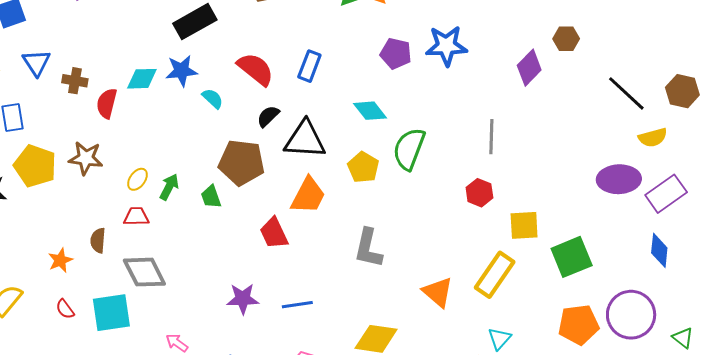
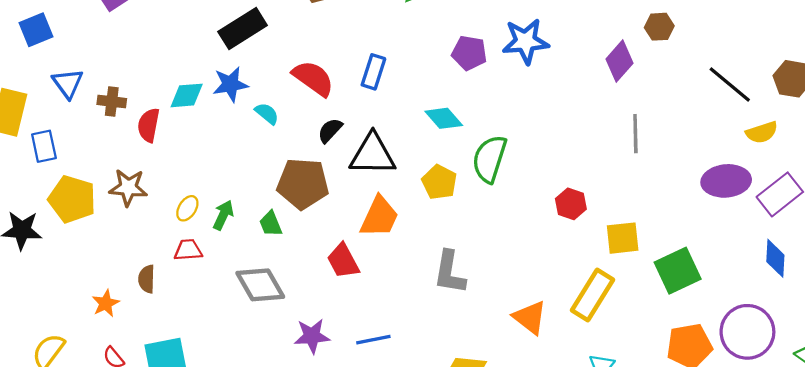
gray line: (491, 137) -> (635, 134), moved
gray diamond: (144, 272) -> (260, 285), moved

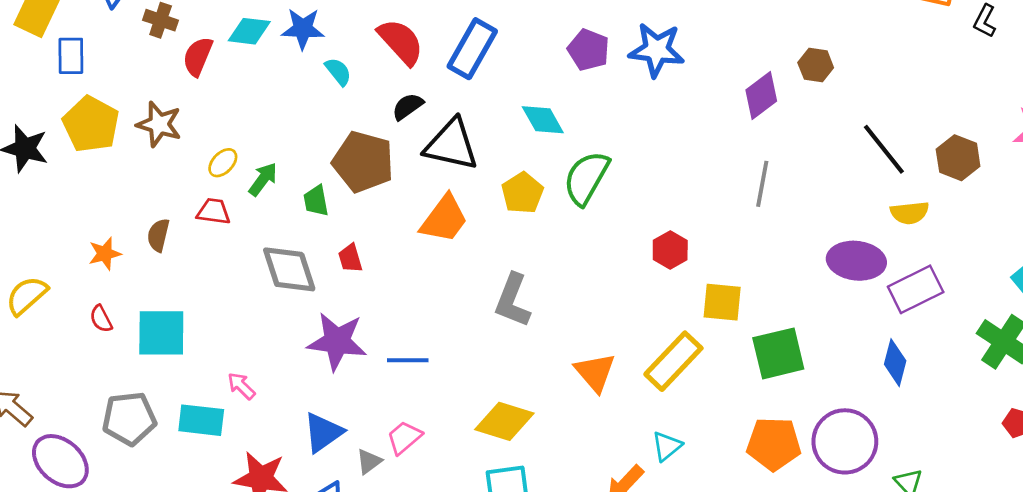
blue rectangle: (373, 72) -> (472, 49), size x1.4
red trapezoid: (343, 261) -> (350, 258), moved, size x0.7
purple star: (312, 336) -> (337, 341), size x1.4

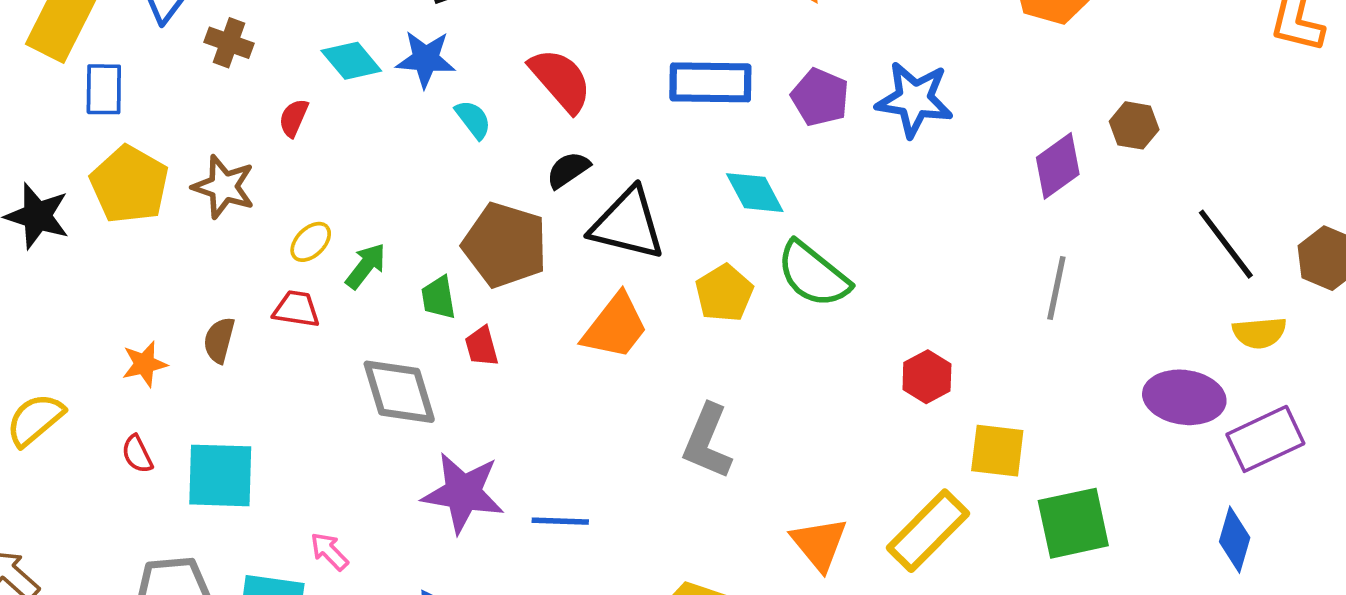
cyan diamond: (249, 31) -> (351, 61), turned 42
blue rectangle: (472, 49) -> (710, 82), moved, turned 60
red semicircle: (198, 57) -> (294, 118), moved, size x0.7
green semicircle: (586, 178) -> (813, 274), turned -82
red trapezoid: (350, 258) -> (482, 346), moved

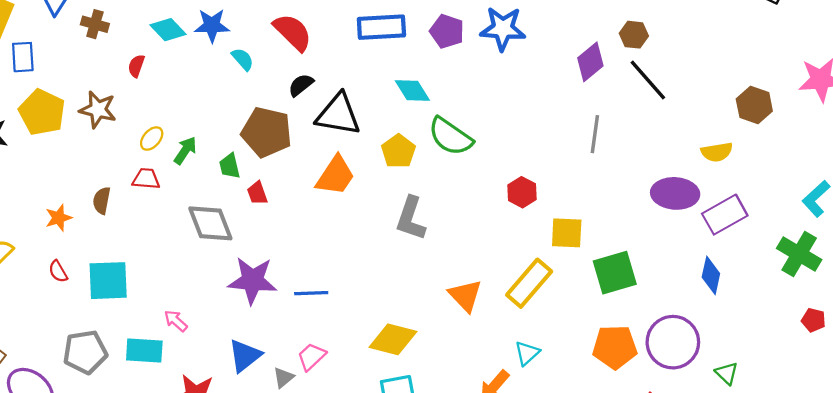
black line: (1226, 244) -> (648, 80), moved
gray L-shape: (707, 442) -> (411, 218), moved

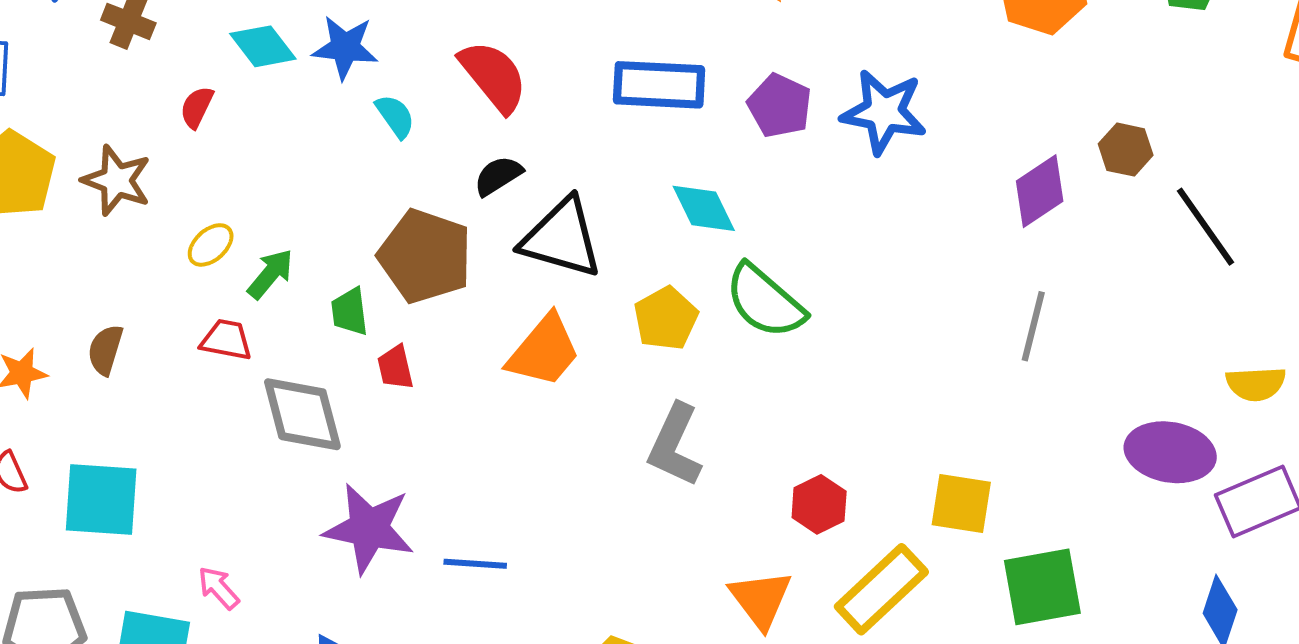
black line: (648, 80) -> (1206, 227), moved
red trapezoid: (146, 179) -> (226, 340), moved
red hexagon: (522, 192) -> (819, 504), moved

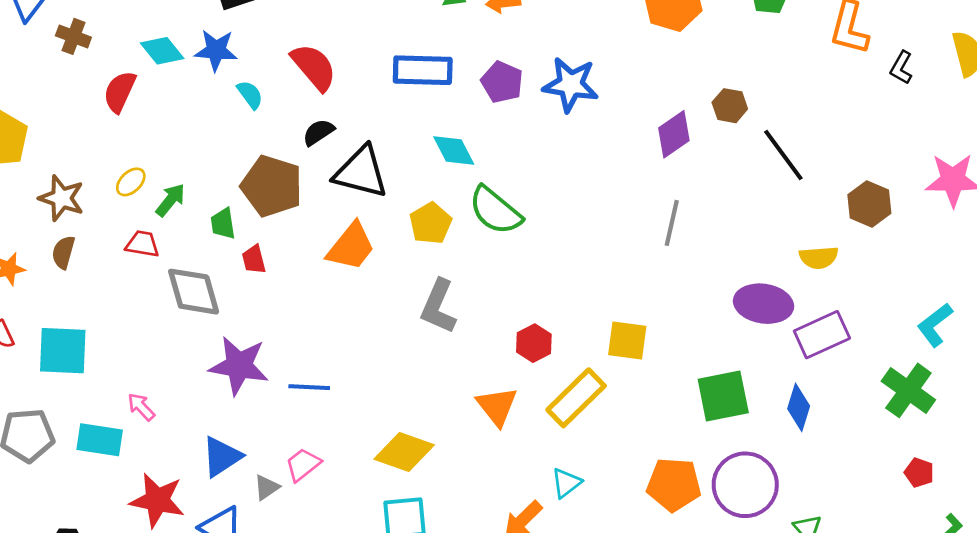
red semicircle: (197, 107) -> (120, 92), size x1.5
brown star: (117, 180) -> (62, 198), moved
green square: (1042, 587) -> (723, 396), moved

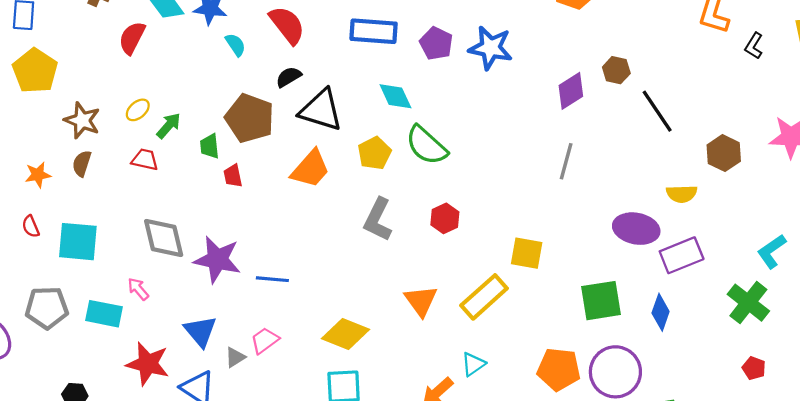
gray diamond: (194, 292) -> (164, 238), moved
red hexagon: (534, 343) -> (445, 218), moved
blue triangle: (222, 457) -> (200, 331), turned -39

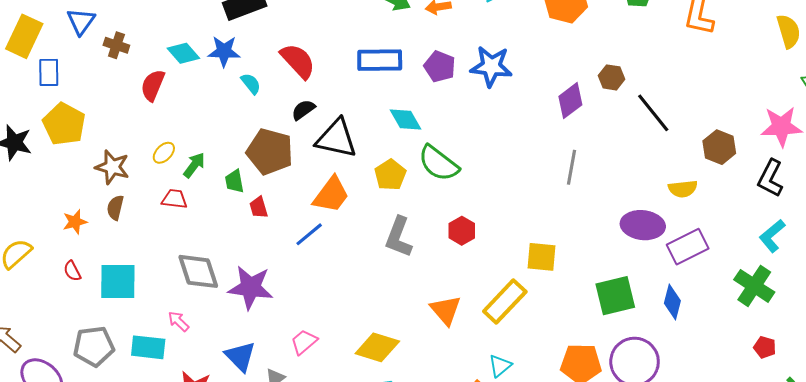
black L-shape: (754, 46) -> (770, 178), moved, size x1.5
blue line: (272, 279) -> (309, 234), moved, turned -40
pink trapezoid: (265, 340) -> (304, 342), moved

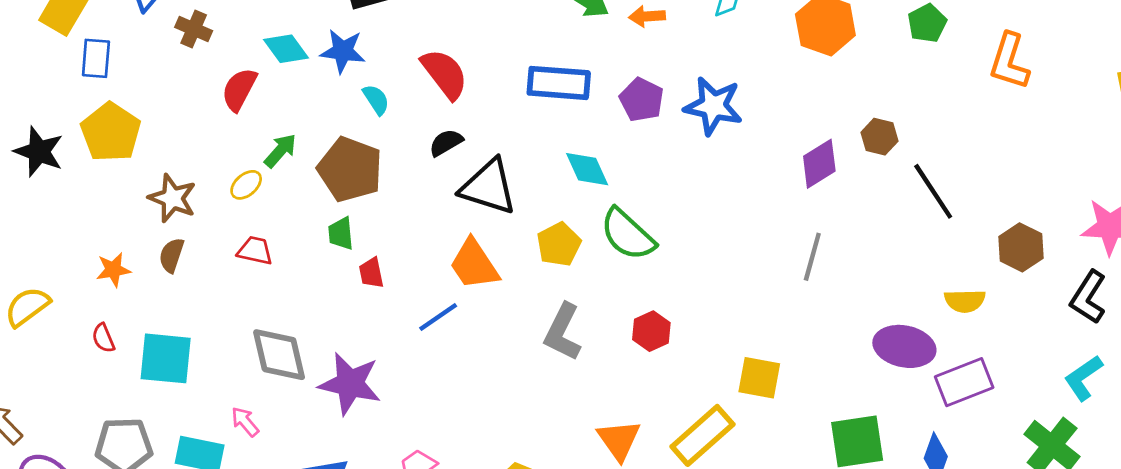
brown pentagon: (270, 152) -> (350, 169), moved
green arrow: (194, 165) -> (280, 151), moved
orange trapezoid: (331, 195) -> (474, 264), turned 105

